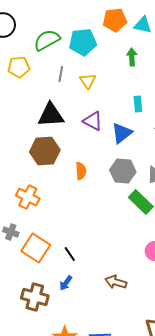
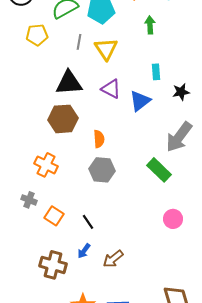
yellow triangle: (88, 81) -> (106, 49), size x1.4
gray hexagon: (123, 171) -> (102, 170), moved
orange square: (36, 248) -> (54, 216), size x0.7
brown arrow: (116, 282) -> (113, 259), moved, turned -55

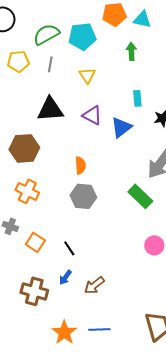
gray line: (79, 42) -> (50, 64), moved
yellow triangle: (106, 49) -> (87, 75), size x0.7
brown hexagon: (63, 119) -> (24, 148), moved

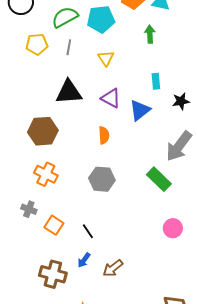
orange semicircle: (80, 165) -> (104, 135), moved

